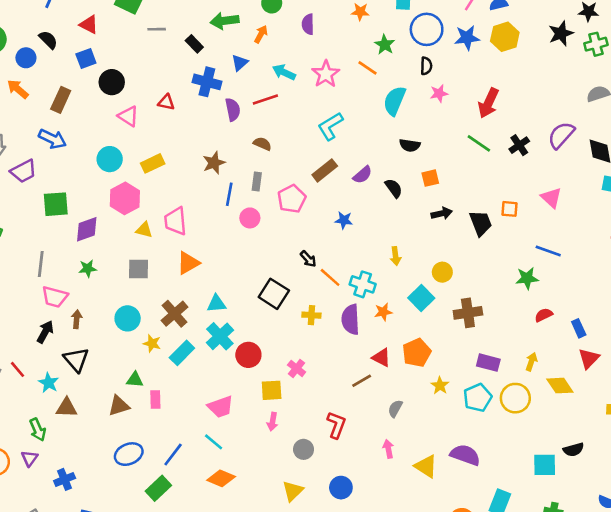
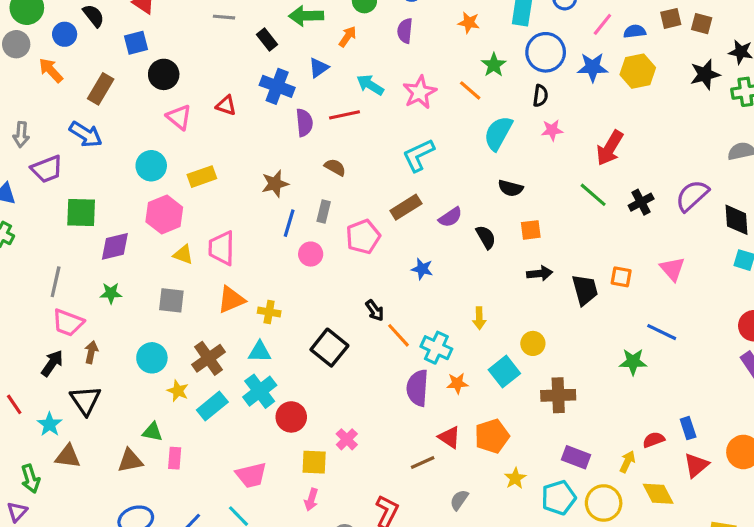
yellow cross: (311, 315) -> (269, 312), moved
red semicircle: (544, 315) -> (654, 440), moved

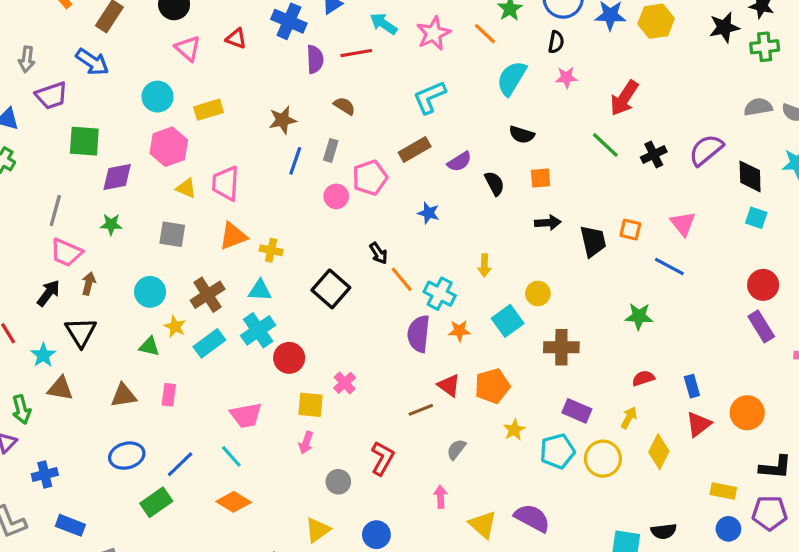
pink circle: (311, 254) -> (336, 196), moved
blue line: (662, 332) -> (669, 266), moved
green triangle: (153, 432) -> (149, 346), moved
red semicircle: (654, 440) -> (643, 378), moved
yellow diamond: (658, 494) -> (659, 452), turned 52

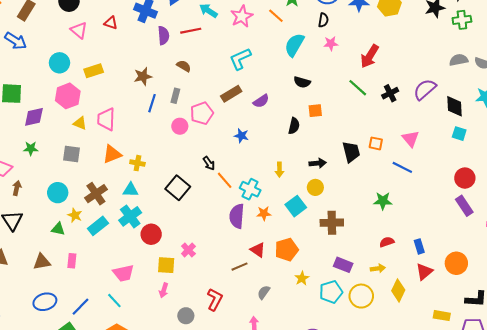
black semicircle: (495, 183) -> (294, 126), moved, turned 42
black arrow: (548, 223) -> (318, 163), moved
yellow arrow: (629, 418) -> (378, 268), turned 56

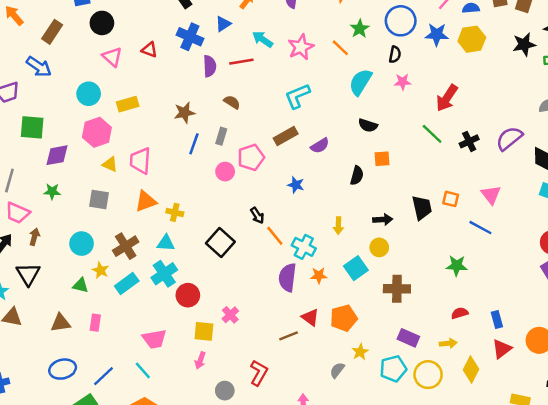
gray semicircle: (264, 292) -> (337, 370), moved

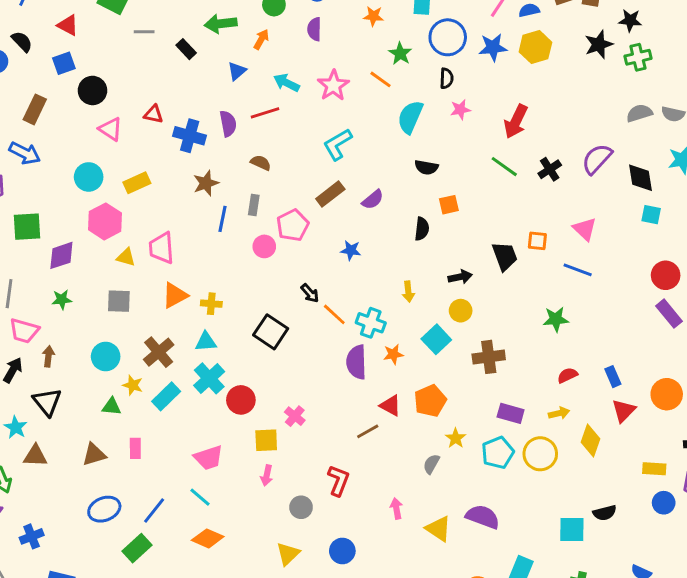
blue cross: (190, 37) -> (190, 136), moved

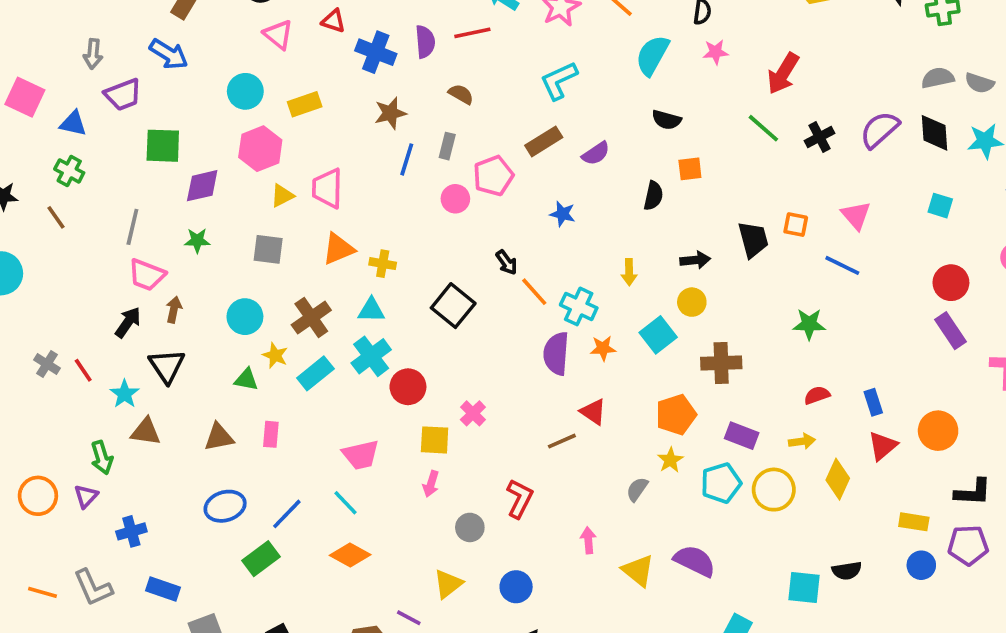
black diamond: (640, 178) -> (935, 133), moved
yellow triangle: (126, 257) -> (282, 196), turned -48
orange pentagon: (430, 401) -> (676, 415), moved

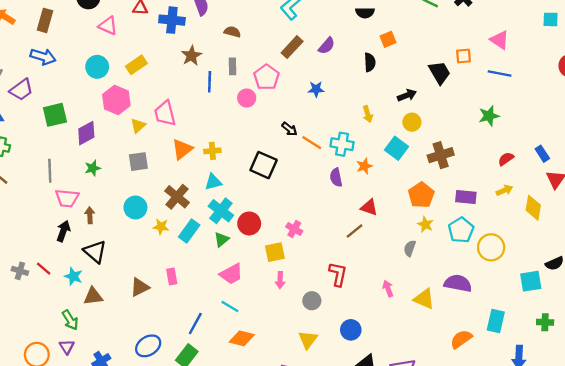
purple semicircle: (556, 354) -> (336, 177), size x0.7
green triangle: (246, 380) -> (222, 239), moved, turned -35
yellow circle: (774, 490) -> (491, 247), moved
blue ellipse: (225, 506) -> (148, 346), moved

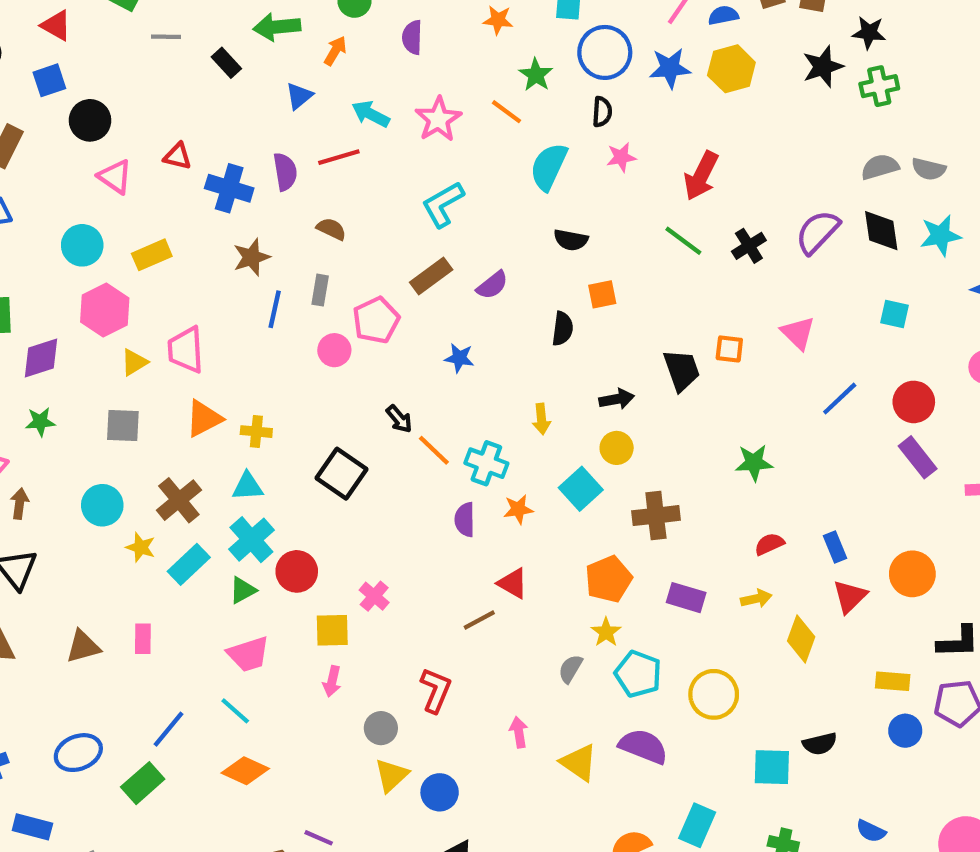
blue line: (500, 74) -> (840, 399), moved, turned -65
cyan pentagon: (461, 230) -> (638, 674), moved, turned -30
yellow triangle: (308, 340) -> (392, 775), moved

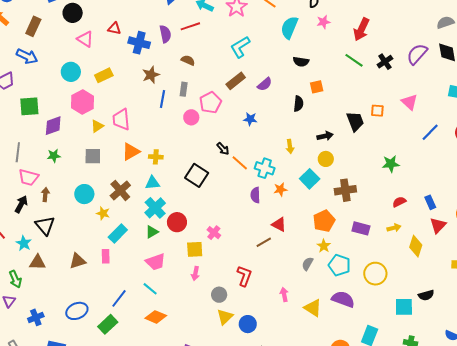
cyan rectangle: (189, 564) -> (118, 233), moved

